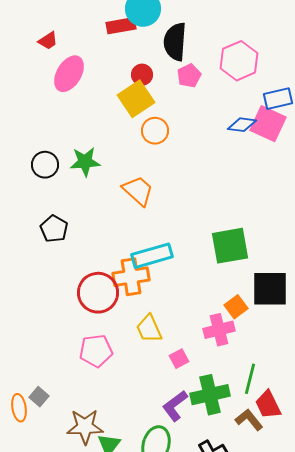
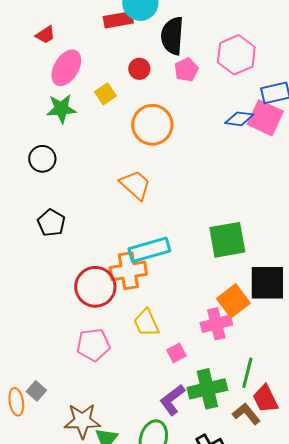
yellow square: (136, 99) -> (105, 94), moved, size x0.6
orange circle: (155, 131) -> (152, 125), size x1.5
green star: (85, 162) -> (61, 109), moved
orange square: (236, 307) -> (233, 301), size x1.4

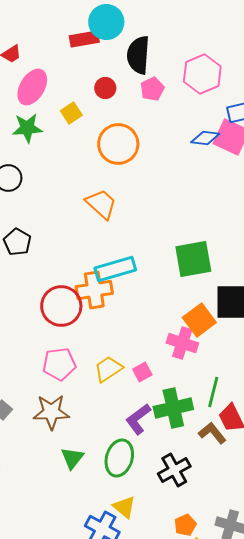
yellow trapezoid: (146, 323) -> (108, 369), moved, turned 80
pink cross: (216, 324) -> (182, 343), turned 32
brown star: (82, 421) -> (51, 412), moved

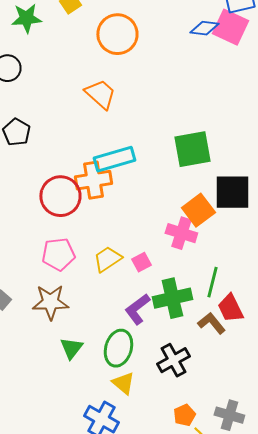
yellow triangle: (124, 507) -> (123, 383), moved

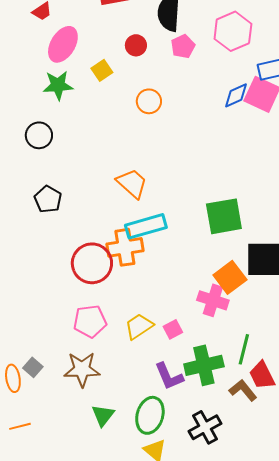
blue diamond: (204, 28) -> (236, 95), turned -32
orange circle: (117, 34) -> (149, 101), size x0.6
orange trapezoid: (100, 94) -> (132, 183), moved
purple L-shape: (137, 309) -> (169, 376), turned -76

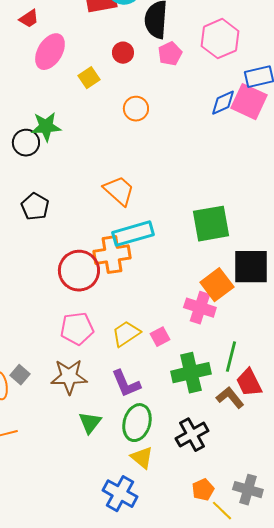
green star: (58, 85) -> (46, 127), moved
purple L-shape: (169, 376) -> (126, 384), moved

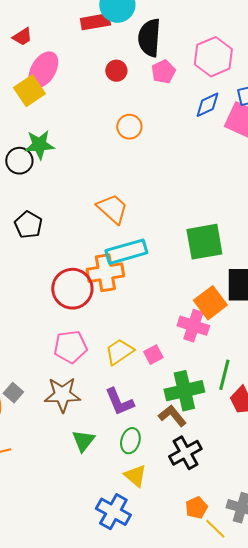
yellow square: (89, 78) -> (29, 91), moved, size x1.4
blue diamond: (223, 103) -> (207, 105), moved
brown L-shape: (230, 398) -> (172, 416), moved
green ellipse: (137, 423) -> (130, 441), size x0.7

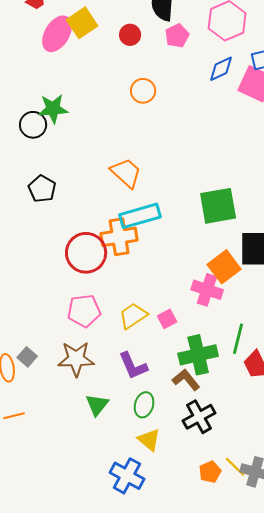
yellow square: (29, 91) -> (82, 23), moved
yellow line: (215, 529) -> (235, 467), moved

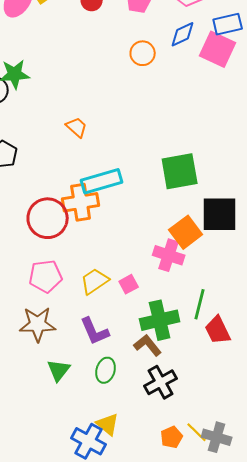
orange circle: (143, 91) -> (143, 53), moved
orange trapezoid: (126, 173) -> (77, 127), moved, size x0.7
yellow triangle: (149, 440) -> (108, 424), moved

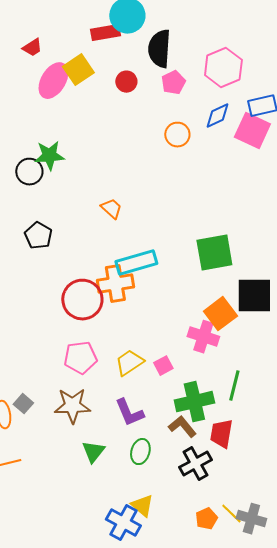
red trapezoid: (218, 330) -> (221, 434), moved, turned 36

